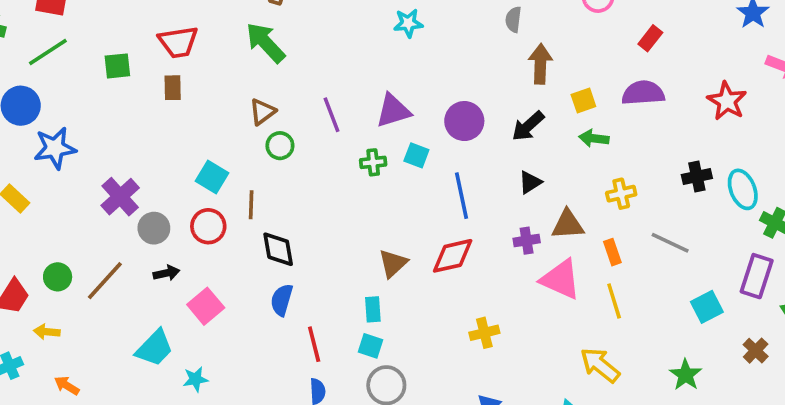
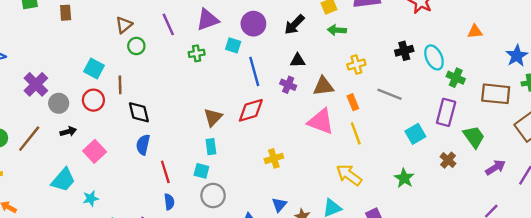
cyan square: (416, 155) -> (233, 45), moved
black triangle: (530, 182) -> (298, 61), turned 35
purple cross: (527, 241) -> (288, 85), moved, turned 35
cyan rectangle: (373, 309) -> (211, 147), moved

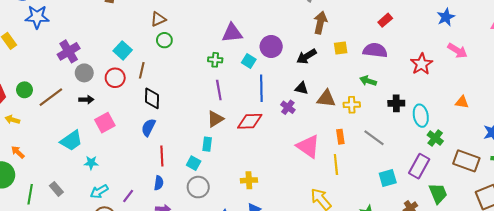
purple line: (168, 24) -> (219, 90), moved
green arrow: (337, 30) -> (368, 81), moved
brown triangle: (323, 86) -> (326, 99), moved
yellow cross: (274, 158) -> (249, 180), moved

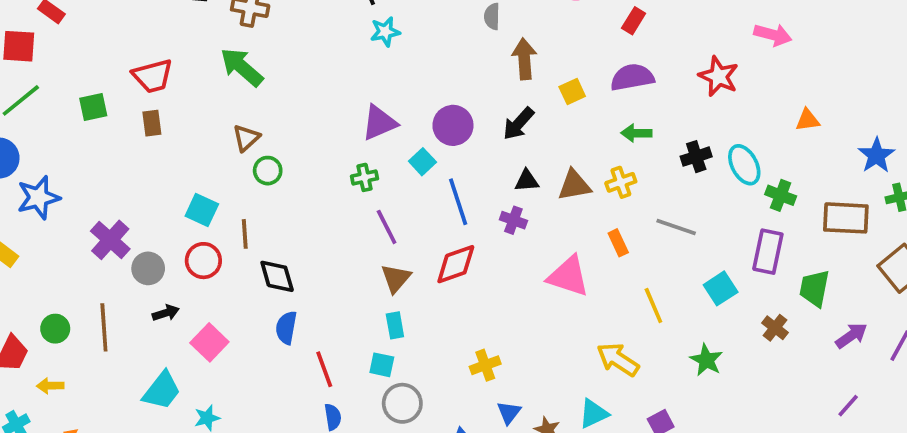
cyan square: (249, 61) -> (422, 162), turned 32
brown line: (51, 97) -> (104, 327), turned -40
yellow line: (336, 165) -> (653, 306), moved
green trapezoid: (438, 193) -> (815, 288), turned -130

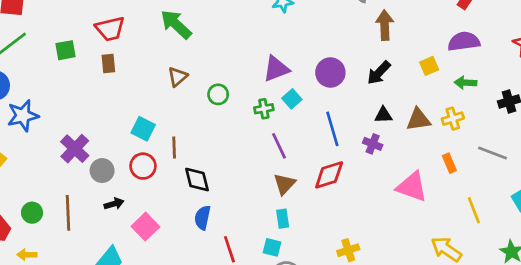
yellow square: (572, 91) -> (429, 66), moved
cyan square: (422, 162) -> (292, 99), moved
green circle: (268, 171) -> (218, 94), moved

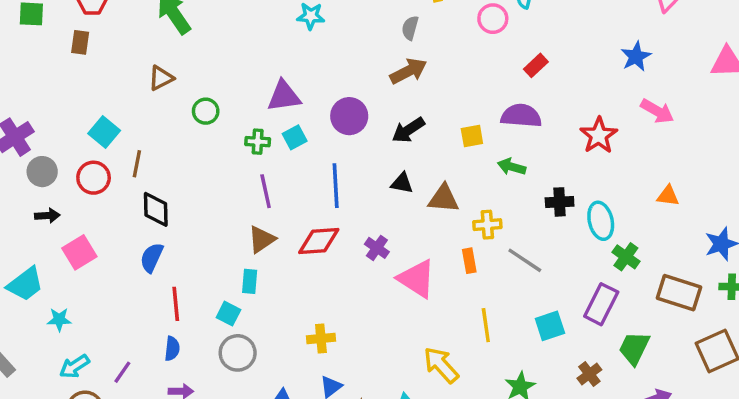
brown arrow: (385, 25) -> (408, 71), moved, turned 52
yellow cross: (453, 119) -> (487, 225), moved
purple cross: (373, 144) -> (377, 248), moved

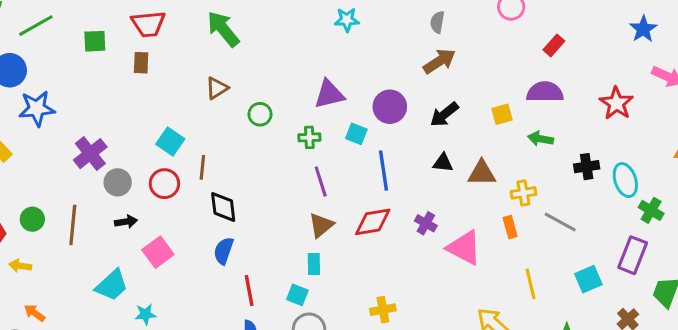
cyan square: (295, 137) -> (356, 134), moved, turned -35

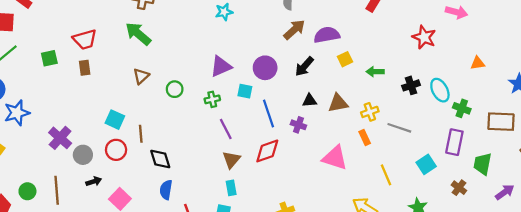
purple semicircle: (545, 92) -> (327, 35), moved
purple cross: (426, 223) -> (298, 125), moved

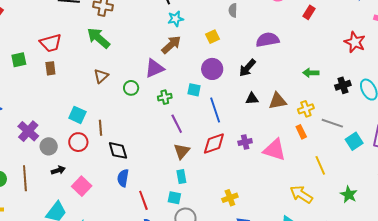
brown arrow: (294, 30) -> (171, 45), moved
yellow square: (345, 59) -> (213, 37), moved
purple triangle: (221, 66) -> (154, 68), moved
purple cross: (298, 125) -> (245, 142), moved, turned -32
cyan square: (426, 164) -> (354, 141), moved

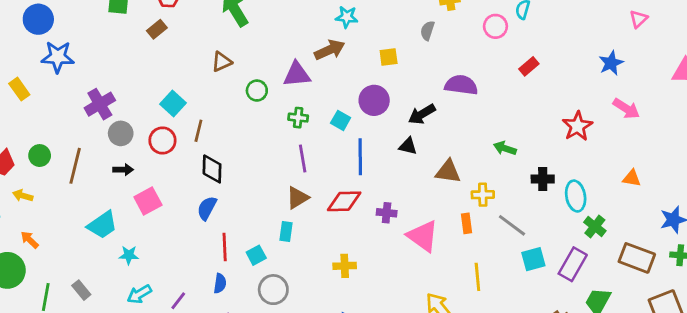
brown rectangle: (50, 68) -> (157, 29), turned 40
black triangle: (252, 99) -> (408, 146), moved
cyan square: (174, 198) -> (256, 255), moved, turned 32
yellow cross: (230, 198) -> (345, 266), moved

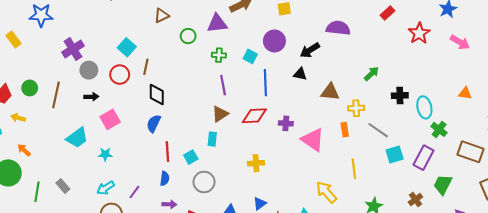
red star: (577, 126) -> (419, 33), moved
green arrow: (505, 148) -> (372, 74), turned 119
cyan star: (129, 255) -> (105, 154), moved

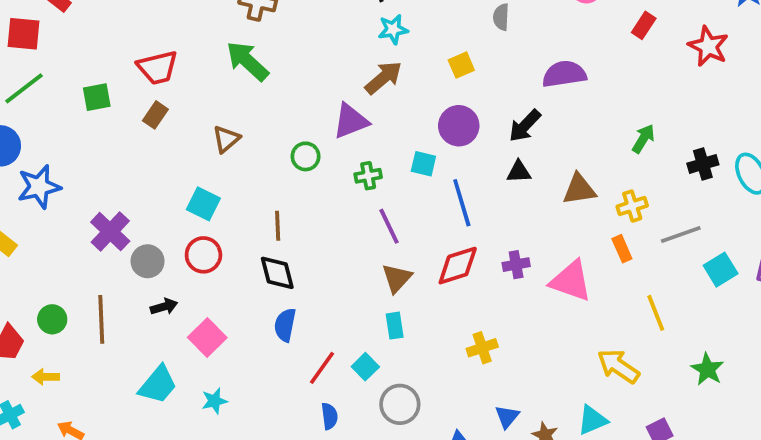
brown triangle: (162, 15) -> (226, 139), moved
brown line: (146, 67) -> (278, 226), moved
gray line: (378, 130) -> (681, 234), turned -40
red line: (167, 152) -> (322, 368), turned 54

